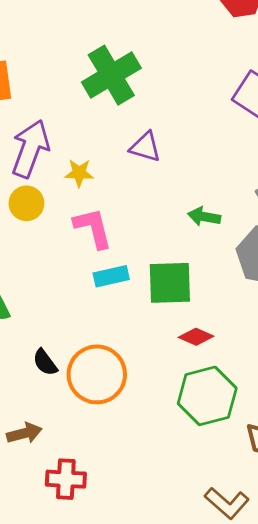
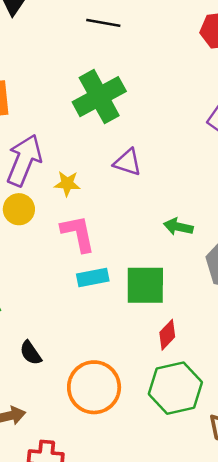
red diamond: (196, 337) -> (167, 335), turned -72
orange circle: (97, 374) -> (94, 387), moved

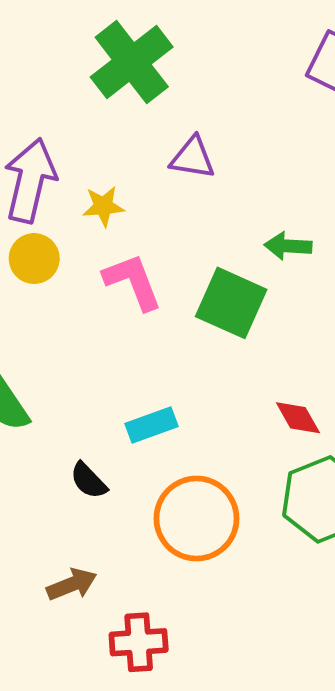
cyan rectangle: (93, 277) -> (151, 425), moved
green square: (145, 285) -> (231, 303), moved, turned 33
red diamond: (167, 335) -> (298, 418), turned -64

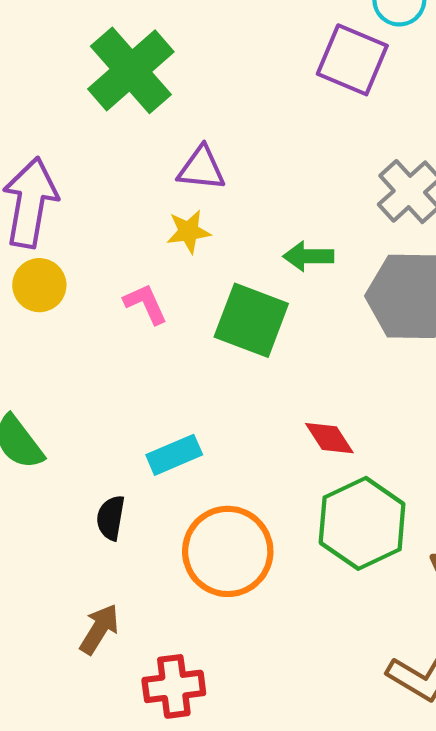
yellow star: (103, 206) -> (189, 232), moved
pink L-shape: (133, 282) -> (146, 304), size x0.7
black semicircle: (89, 481) -> (111, 518), turned 57
brown arrow: (72, 584) -> (99, 629), turned -33

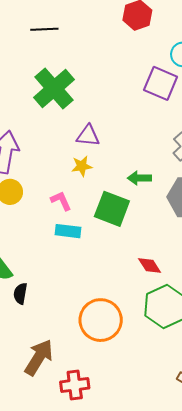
cyan rectangle: (174, 455) -> (68, 231), moved, turned 30
black semicircle: (111, 518) -> (20, 294), moved
brown arrow: (99, 629) -> (39, 357), size x1.5

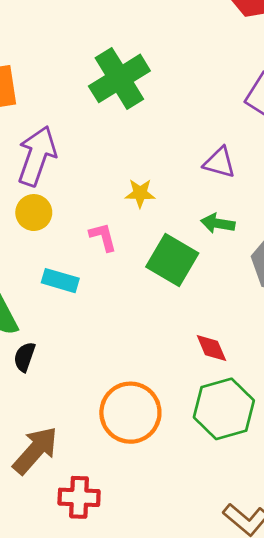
purple triangle: (88, 136) -> (220, 163), moved
cyan rectangle: (68, 231) -> (60, 281), moved

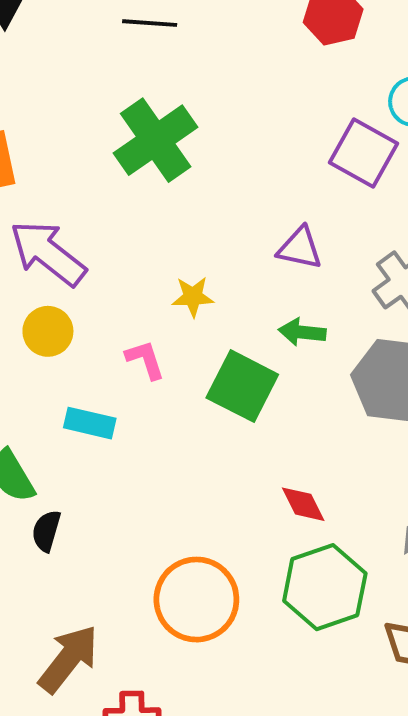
purple arrow: (37, 156) -> (48, 253), turned -68

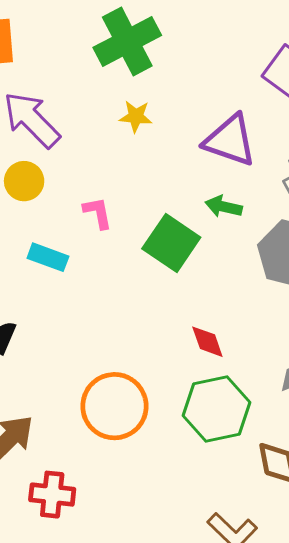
purple triangle: (300, 248) -> (230, 140), size x1.5
yellow star: (193, 297) -> (136, 116), moved

